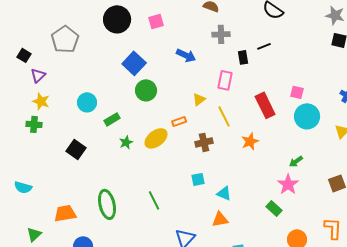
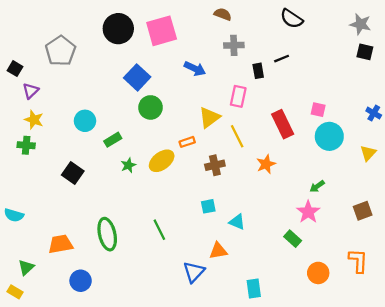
pink square: (156, 21) -> (162, 31), size x1.8
yellow triangle: (199, 99) -> (209, 117), size x1.5
orange triangle: (220, 219) -> (218, 251), moved

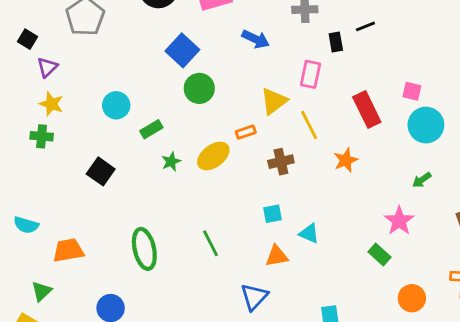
green arrow: (317, 186) -> (422, 180), moved
orange trapezoid: (61, 244) -> (68, 250), moved
orange triangle: (218, 251) -> (277, 256), moved

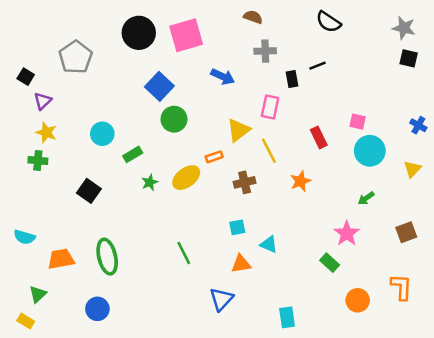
red rectangle: (367, 110) -> (319, 137), size x0.7
green ellipse: (144, 249) -> (107, 257), moved

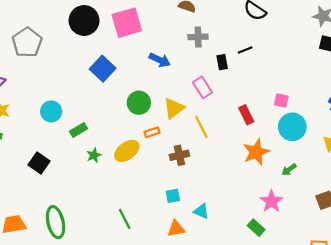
pink rectangle: (270, 107) -> (202, 87), turned -45
green circle: (174, 119) -> (139, 103), moved
orange star: (300, 181) -> (256, 152), moved, size x1.4

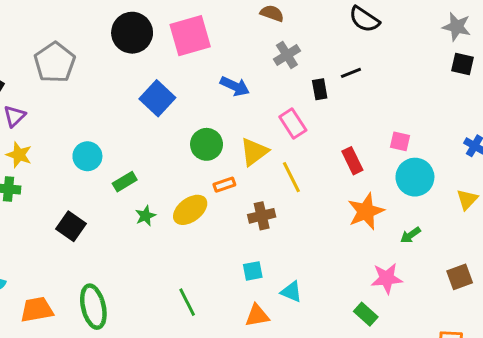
gray cross: (198, 37) -> (287, 55), turned -30
pink star: (271, 201) -> (387, 278), turned 30

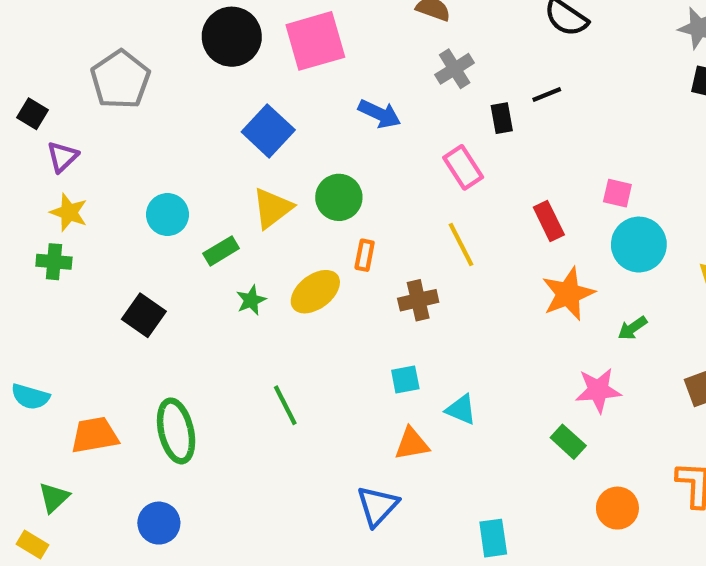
yellow triangle: (254, 152) -> (272, 208), moved
orange rectangle: (224, 185) -> (365, 255), turned -60
green line: (187, 302) -> (285, 405), moved

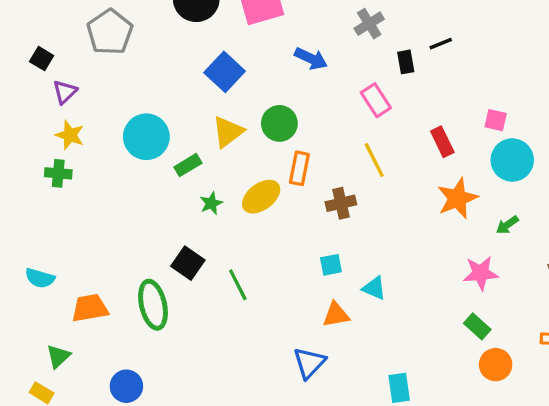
cyan circle: (167, 215) -> (146, 137), size x1.4
orange rectangle: (365, 255) -> (299, 168), size x1.4
black square: (144, 315) -> (188, 263), moved
green rectangle: (568, 442) -> (477, 326), moved
blue circle: (159, 523) -> (126, 386), moved

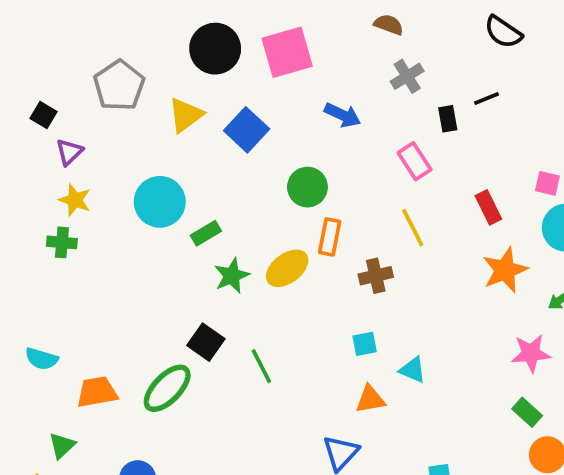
yellow triangle: (228, 132) -> (186, 115), moved
green star: (211, 203) -> (232, 276), size x1.4
green ellipse: (153, 305) -> (167, 388), turned 57

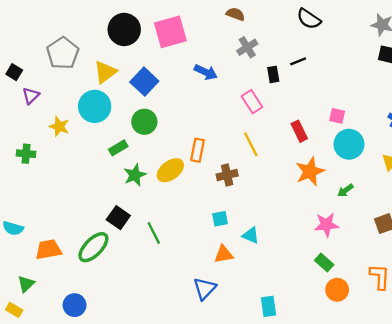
green circle: (307, 187) -> (144, 122), moved
yellow star: (75, 200) -> (59, 126), moved
cyan circle: (160, 202) -> (95, 106), moved

